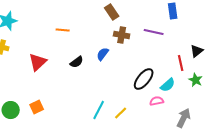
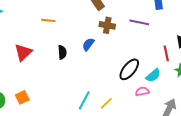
black semicircle: (77, 62) -> (62, 52), turned -56

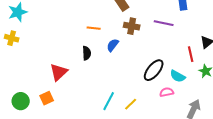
orange line: (48, 20) -> (94, 28), moved
red triangle: (23, 52) -> (59, 72), moved
cyan semicircle: (153, 75) -> (178, 76), turned 70

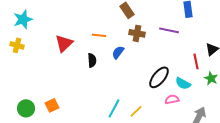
red triangle: (59, 72) -> (64, 43), moved

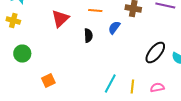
pink semicircle: (172, 99) -> (157, 88), moved
green circle: (26, 108) -> (22, 54), moved
yellow line: (136, 111) -> (132, 86), turned -40

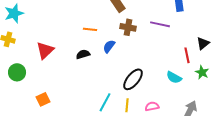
red triangle: (60, 18) -> (45, 50), moved
black semicircle: (88, 36) -> (83, 54), turned -104
black ellipse: (155, 52) -> (133, 79), moved

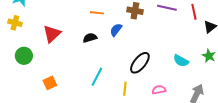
red line: (187, 55) -> (194, 12), moved
cyan line: (105, 102) -> (97, 77), moved
yellow line: (127, 105) -> (125, 89), moved

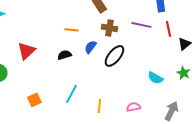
black ellipse: (140, 63) -> (114, 56), moved
orange square: (50, 83) -> (34, 100), moved

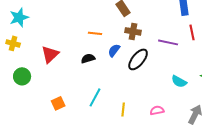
purple line: (141, 25) -> (168, 42), moved

